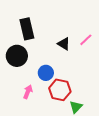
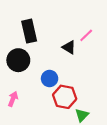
pink line: (86, 40) -> (86, 35), moved
pink arrow: (28, 92) -> (13, 99), moved

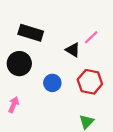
black rectangle: (29, 31) -> (31, 33), turned -60
red hexagon: (65, 97) -> (90, 82), moved

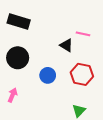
black rectangle: (31, 33) -> (19, 21), moved
pink line: (91, 37) -> (83, 34), turned 56

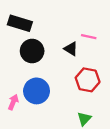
black circle: (18, 58) -> (32, 51), moved
blue circle: (48, 75) -> (37, 91), moved, size x1.5

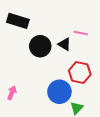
black circle: (32, 51) -> (40, 46), moved
blue circle: (37, 91) -> (59, 92), moved

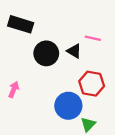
pink arrow: (12, 93) -> (14, 89), moved

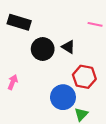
pink line: (93, 38) -> (95, 24), moved

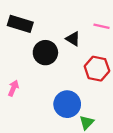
black triangle: (68, 47) -> (73, 39), moved
red hexagon: (84, 77) -> (97, 69), moved

